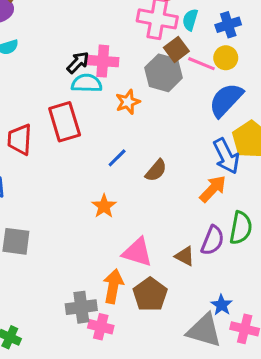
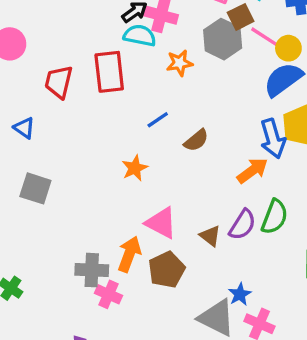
yellow circle: (226, 58) -> (288, 48), moved

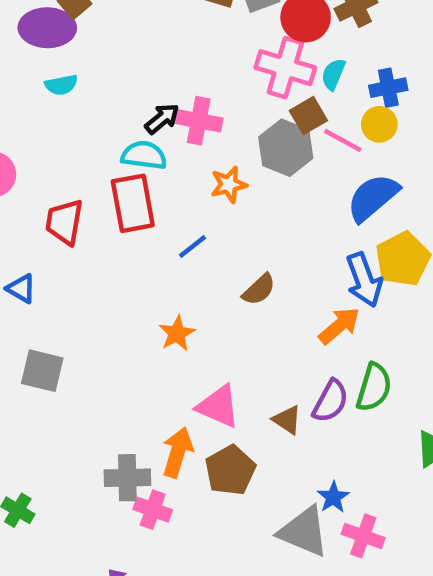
cyan semicircle: (140, 35) -> (144, 155), moved
yellow circle: (288, 48) -> (379, 124), moved
blue line: (158, 120) -> (192, 246), moved

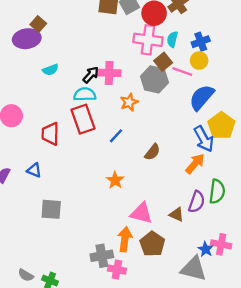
cyan semicircle: (61, 85) -> (50, 70), moved
pink cross: (363, 536) -> (221, 244), moved

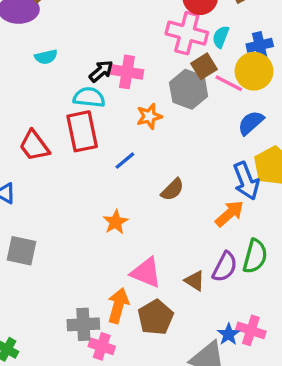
yellow circle: (199, 61) -> (254, 71), size x1.5
blue semicircle: (202, 97) -> (251, 123), size x0.7
red trapezoid: (50, 134) -> (34, 146), turned -45

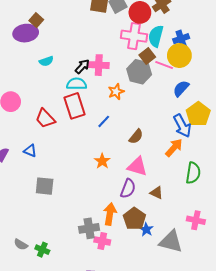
cyan semicircle: (221, 37) -> (156, 36), size x1.5
purple semicircle: (225, 267) -> (128, 189), moved
pink triangle: (146, 273) -> (137, 166), moved
blue star: (228, 334) -> (146, 229), moved

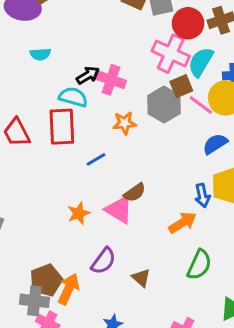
blue arrow: (182, 126) -> (202, 196), size x0.7
pink triangle: (137, 166) -> (119, 210), moved
brown pentagon: (134, 219) -> (46, 280), moved

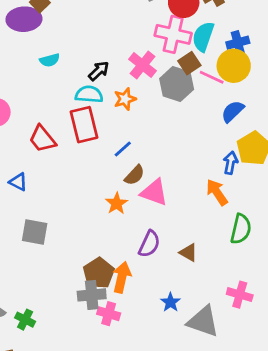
pink cross: (111, 80) -> (143, 65), moved, turned 32
orange star: (125, 123) -> (125, 99), moved
brown semicircle: (135, 193) -> (135, 175), moved
blue arrow: (202, 196) -> (230, 163), turned -145
orange arrow: (183, 223) -> (217, 192), turned -80

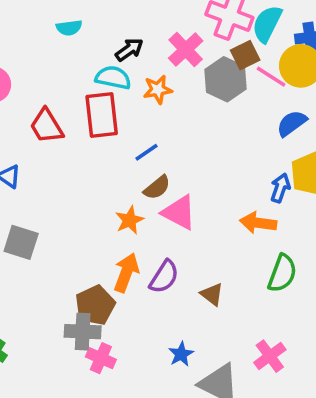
orange arrow: (217, 192) -> (258, 223), turned -56
orange arrow: (122, 277) -> (126, 273), moved
pink cross: (240, 295) -> (270, 356), turned 30

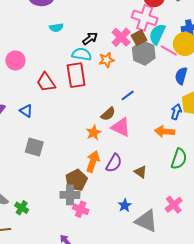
cyan semicircle: (267, 24) -> (157, 34), moved
brown square: (245, 55) -> (139, 38), moved
blue semicircle: (292, 123) -> (181, 76), turned -36
blue line: (147, 152) -> (128, 95), moved

